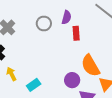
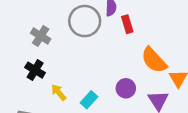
gray circle: (44, 23) -> (85, 21), size x1.6
purple circle: (72, 80) -> (126, 88), moved

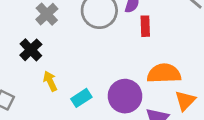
orange semicircle: (154, 60) -> (164, 73), turned 116
purple circle: (126, 88) -> (125, 96), size x1.5

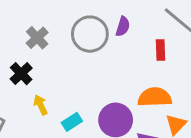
red rectangle: (145, 26) -> (160, 50), moved

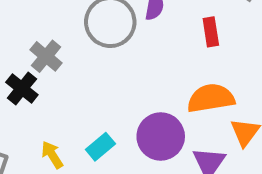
gray cross: (37, 38) -> (46, 56), moved
yellow arrow: (41, 105) -> (52, 155), moved

